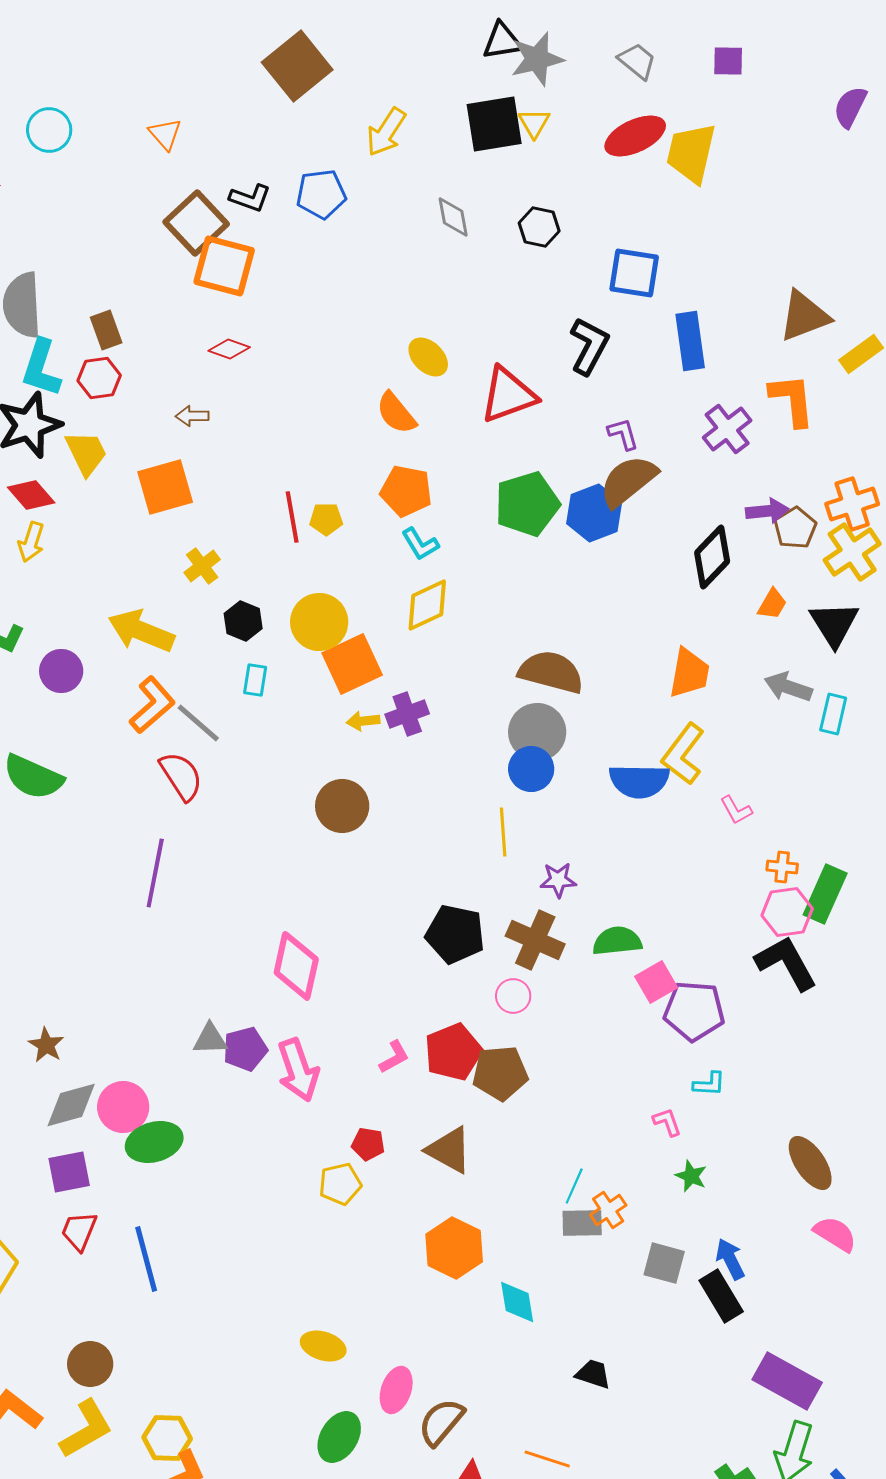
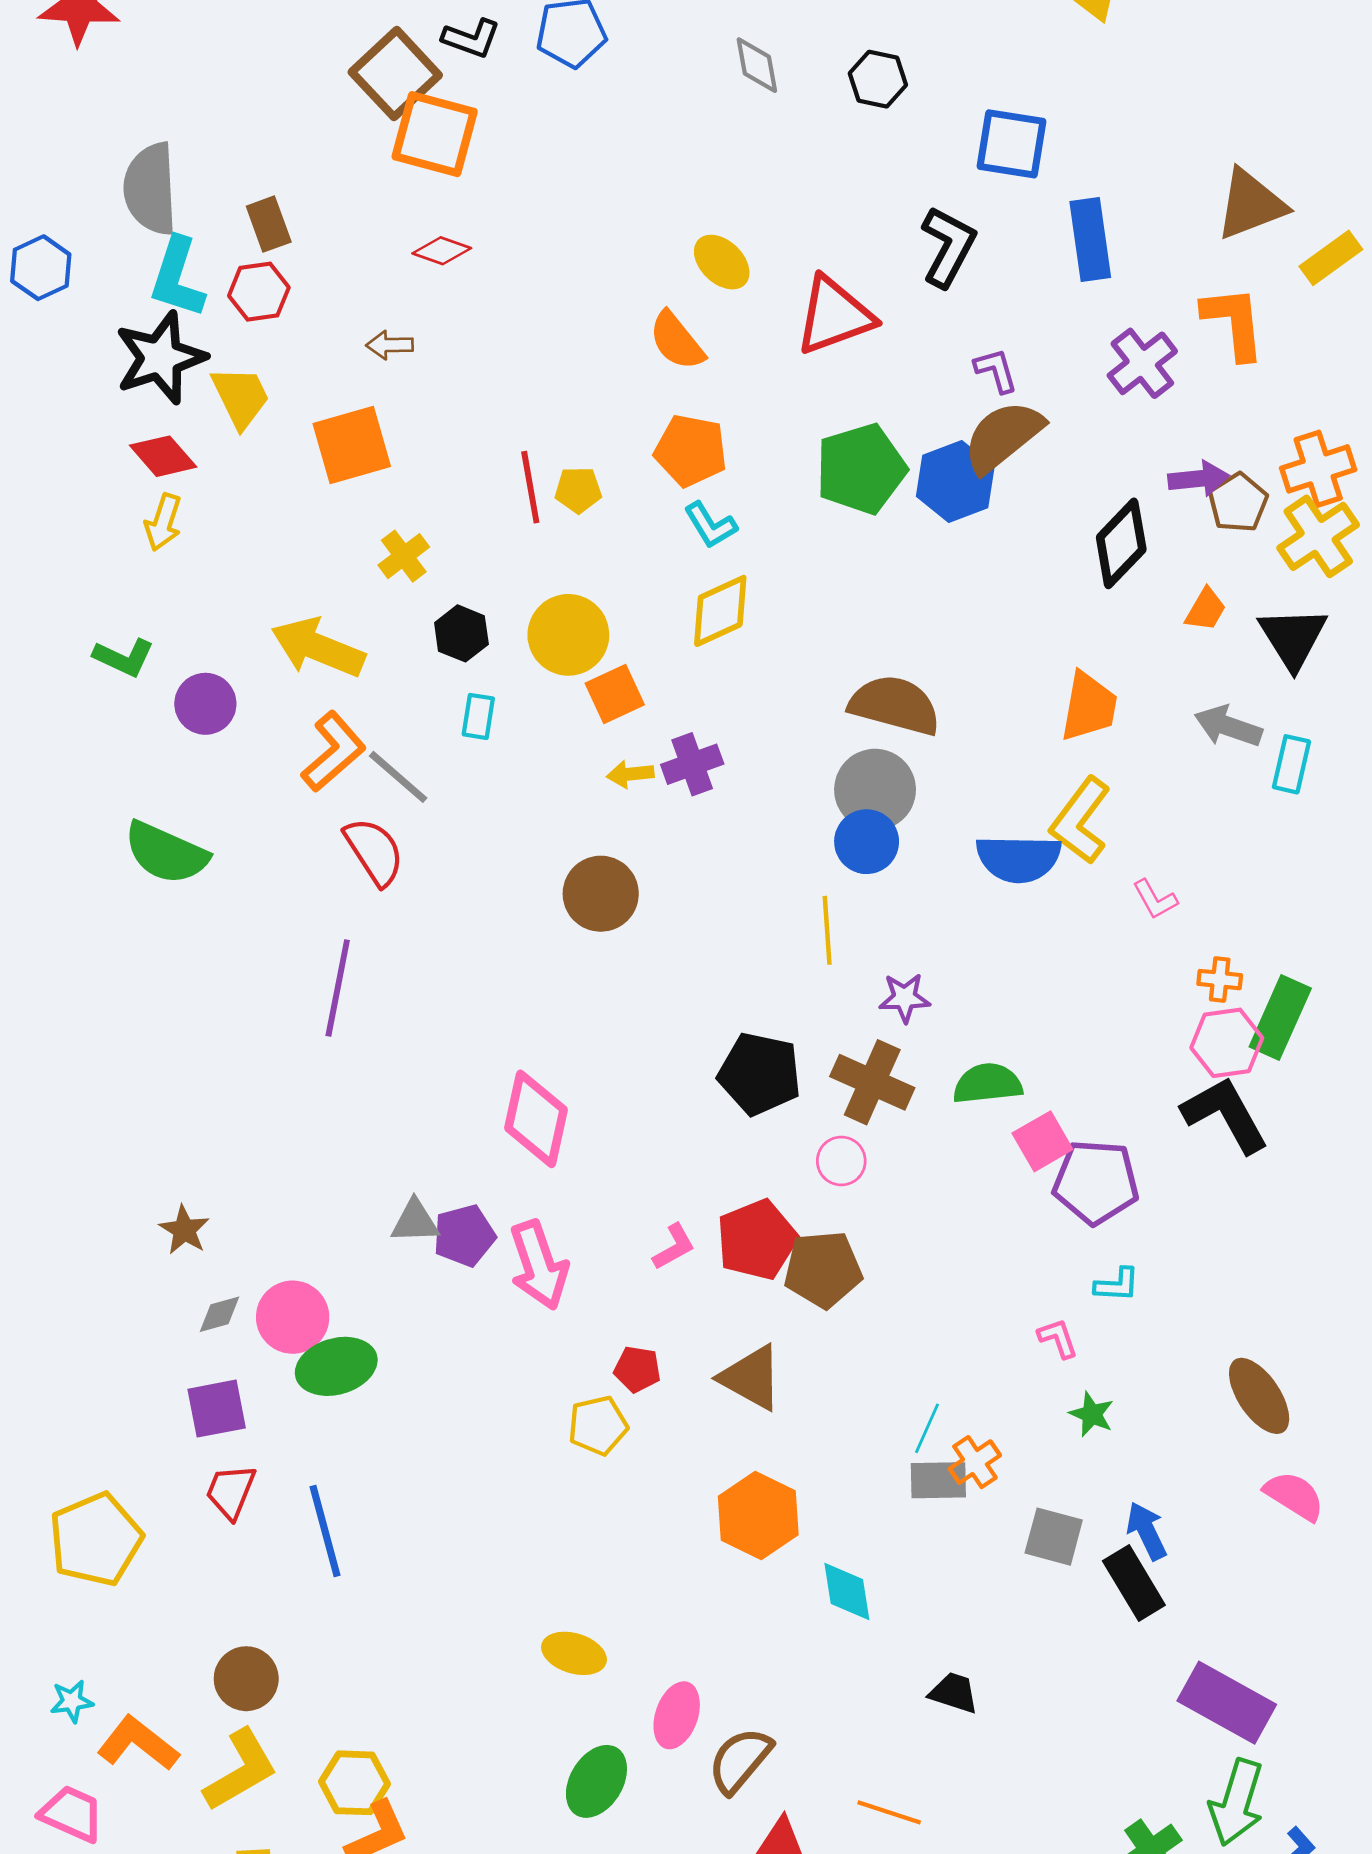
orange square: (352, 664) -> (615, 694), size x0.7
gray diamond: (71, 1105) -> (219, 1314), size x0.6

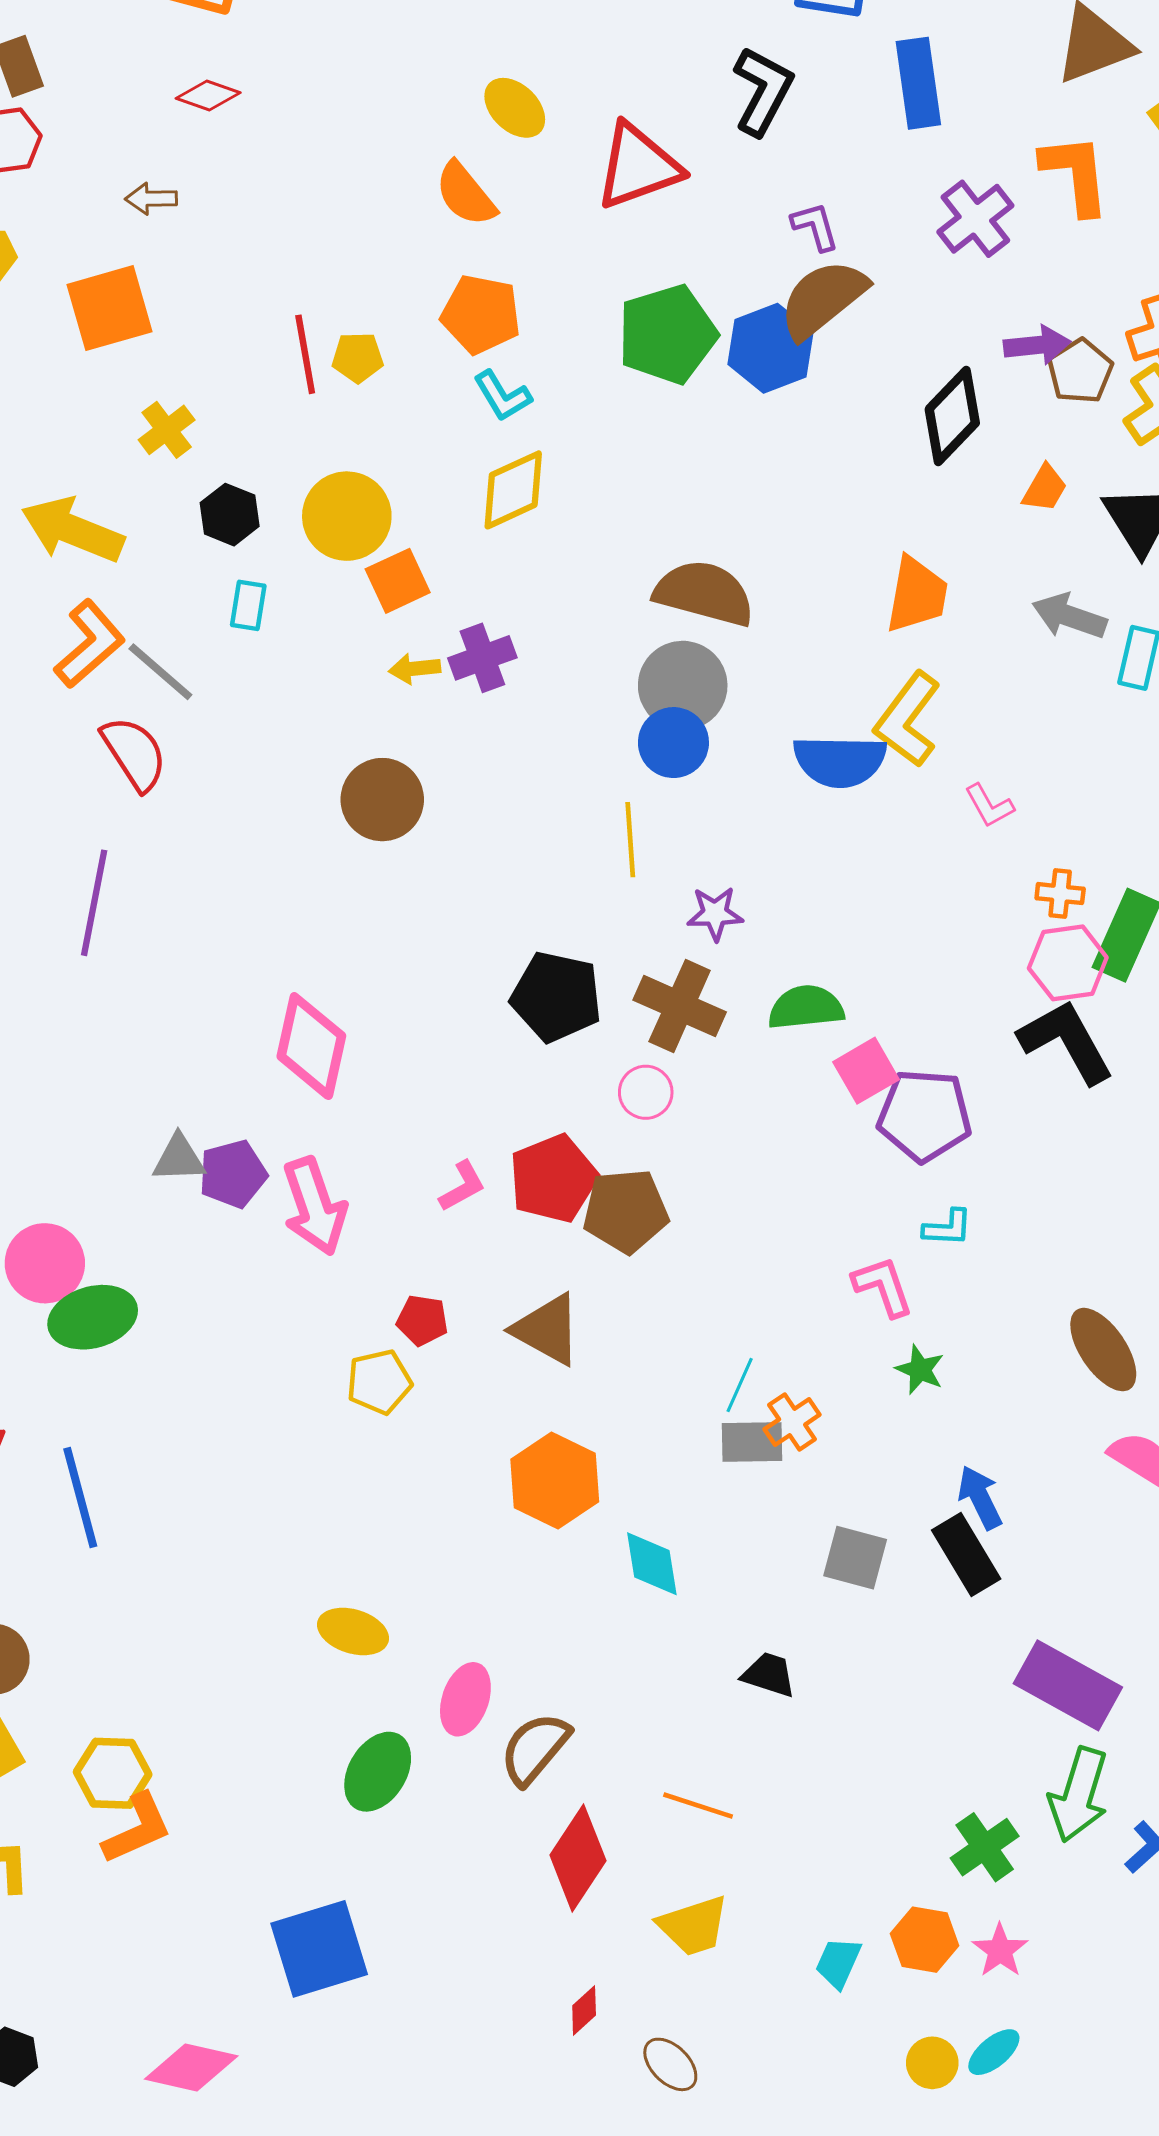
pink L-shape: (1058, 1338) -> (883, 1286), size x1.4
gray square: (1054, 1537) -> (855, 1558), moved

